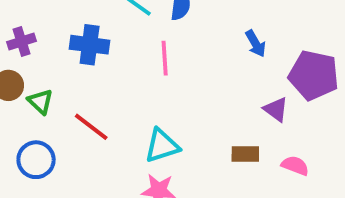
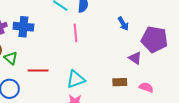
blue cross: (90, 45) -> (23, 27), moved
red line: (91, 127) -> (38, 70), turned -36

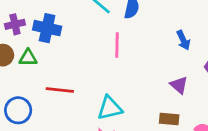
green triangle: (11, 58) -> (28, 58), moved, turned -48
purple triangle: (135, 58) -> (179, 85), moved

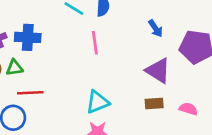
purple triangle: (179, 85) -> (158, 71), size x1.5
red line: (60, 90) -> (30, 93), moved

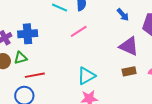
pink line: (95, 43) -> (79, 31), turned 72

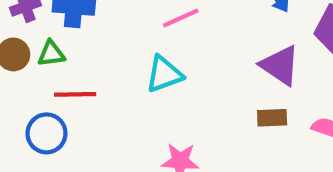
cyan triangle: (86, 76) -> (164, 74), moved

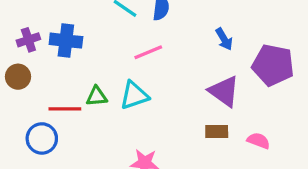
green triangle: (51, 54) -> (97, 96), moved

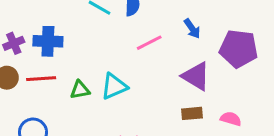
pink line: (148, 52) -> (149, 43), moved
red line: (65, 109) -> (41, 79), moved

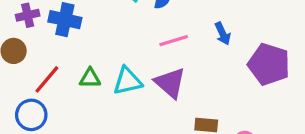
purple triangle: (196, 76) -> (170, 83), moved
red line: (41, 79) -> (47, 79), moved, turned -56

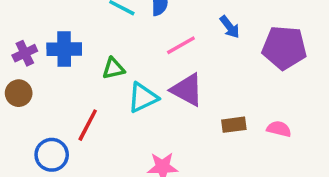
green triangle: (90, 78) -> (113, 68), moved
red line: (47, 79) -> (88, 125), moved

